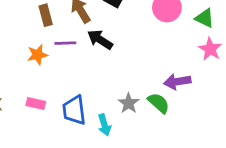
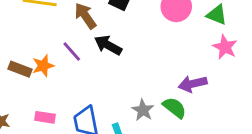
brown rectangle: (46, 15) -> (20, 69), moved, turned -50
purple line: (65, 43) -> (72, 52), turned 55

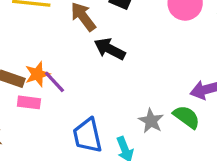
purple line: (72, 52) -> (54, 82), moved
pink rectangle: (45, 117) -> (29, 102), moved

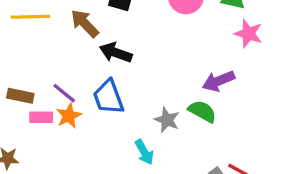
orange star: (37, 74) -> (69, 116), moved
blue trapezoid: (87, 135) -> (108, 97), moved

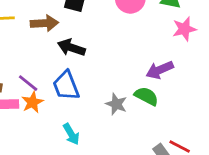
brown arrow: (85, 23) -> (44, 23), turned 132
pink star: (248, 34) -> (184, 29), turned -30
cyan arrow: (144, 152) -> (71, 134), moved

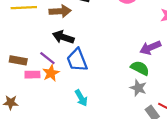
black arrow: (71, 48) -> (63, 37), moved
gray star: (116, 104) -> (138, 88), moved

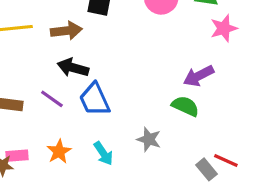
orange star: (51, 73) -> (59, 152), moved
pink rectangle: (32, 75) -> (17, 156), moved
gray star: (138, 88) -> (149, 139), moved

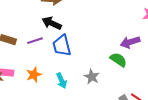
purple line: (52, 99) -> (35, 41), turned -63

